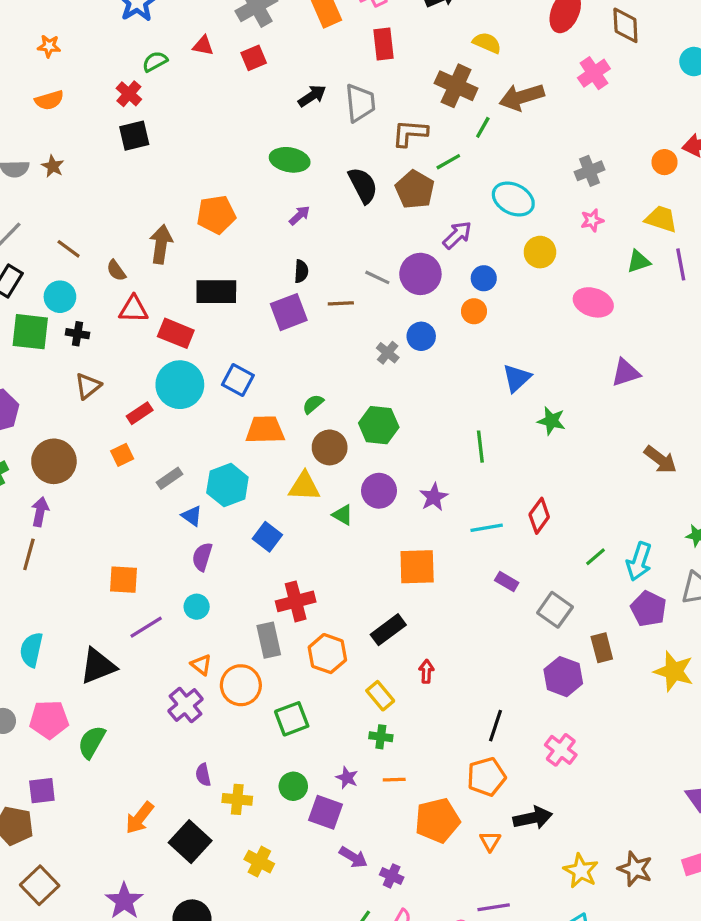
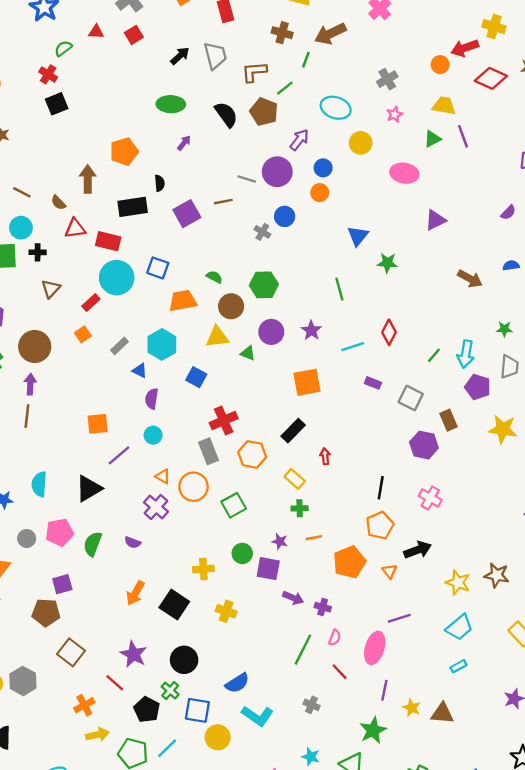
brown cross: (456, 86) -> (282, 33), size x0.7
black semicircle: (301, 271) -> (160, 183), moved
green semicircle: (313, 404) -> (214, 277), turned 77
purple semicircle: (203, 775) -> (133, 542), moved, turned -49

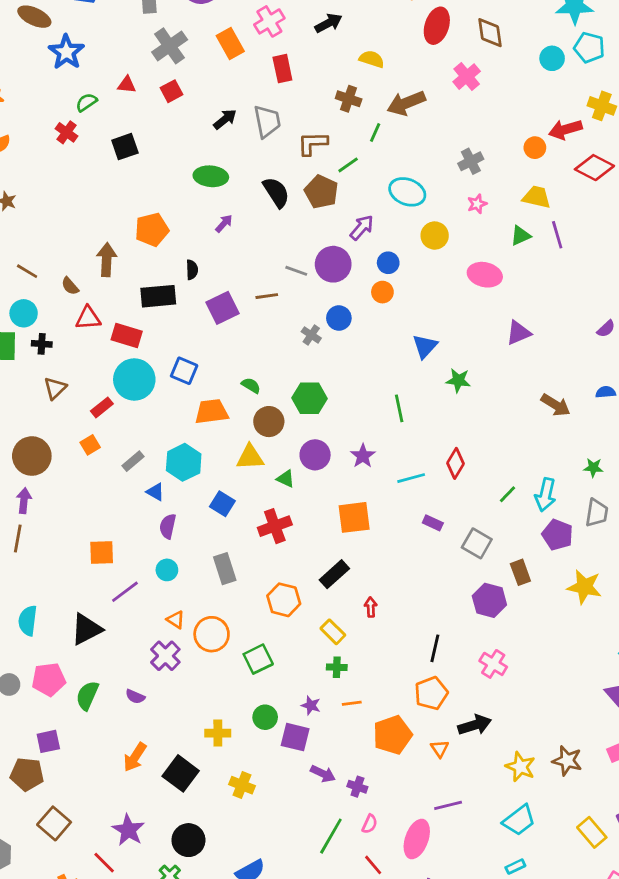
black square: (57, 104) -> (125, 147), moved
red cross: (224, 421) -> (275, 526), moved
gray rectangle: (209, 451) -> (225, 569), moved

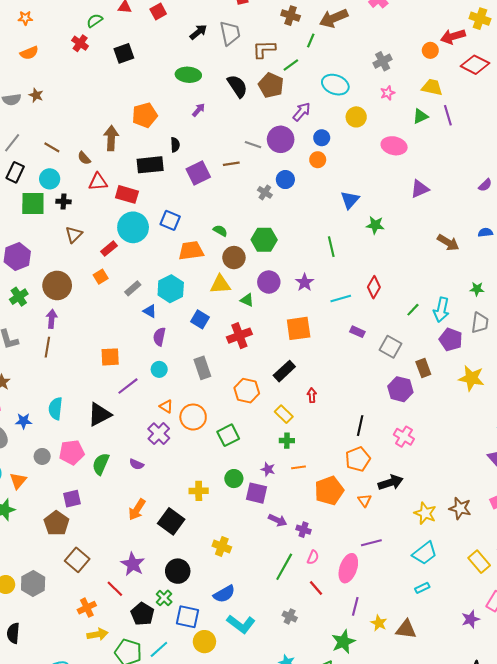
brown pentagon: (27, 774) -> (56, 523), turned 30
yellow cross: (242, 785) -> (222, 546), moved

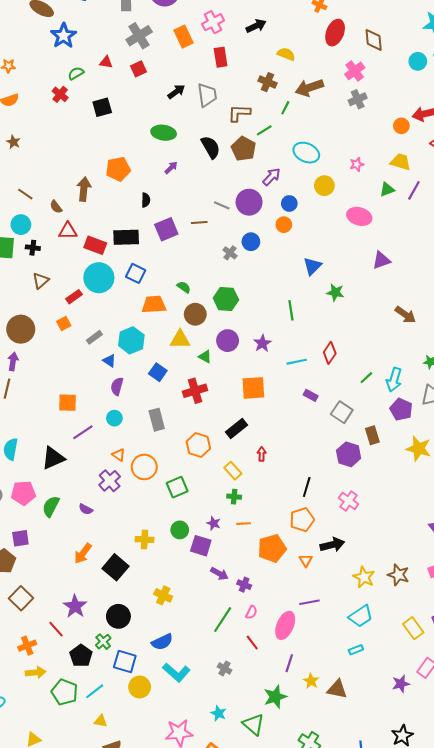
gray cross: (383, 61) -> (358, 99), moved
purple line: (448, 115) -> (414, 190), turned 42
black rectangle: (150, 165) -> (126, 237), moved

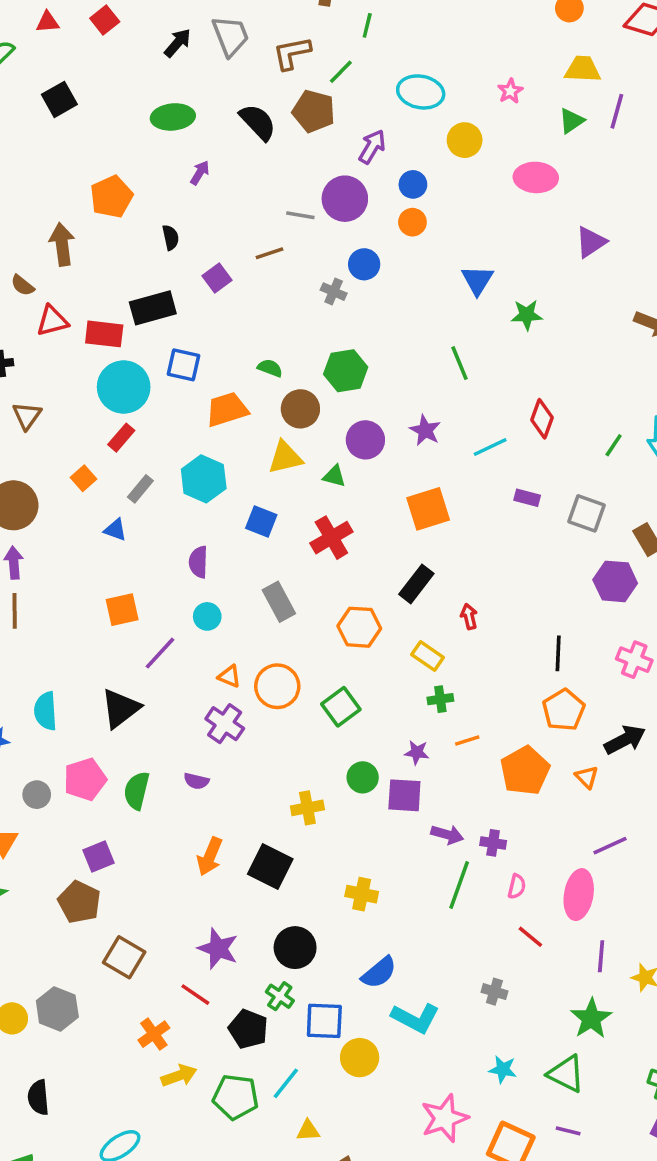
purple square: (166, 229) -> (217, 278), size x0.7
red rectangle: (74, 297) -> (121, 438), moved
blue triangle: (109, 361) -> (115, 530), moved
green line: (223, 620) -> (459, 885), moved

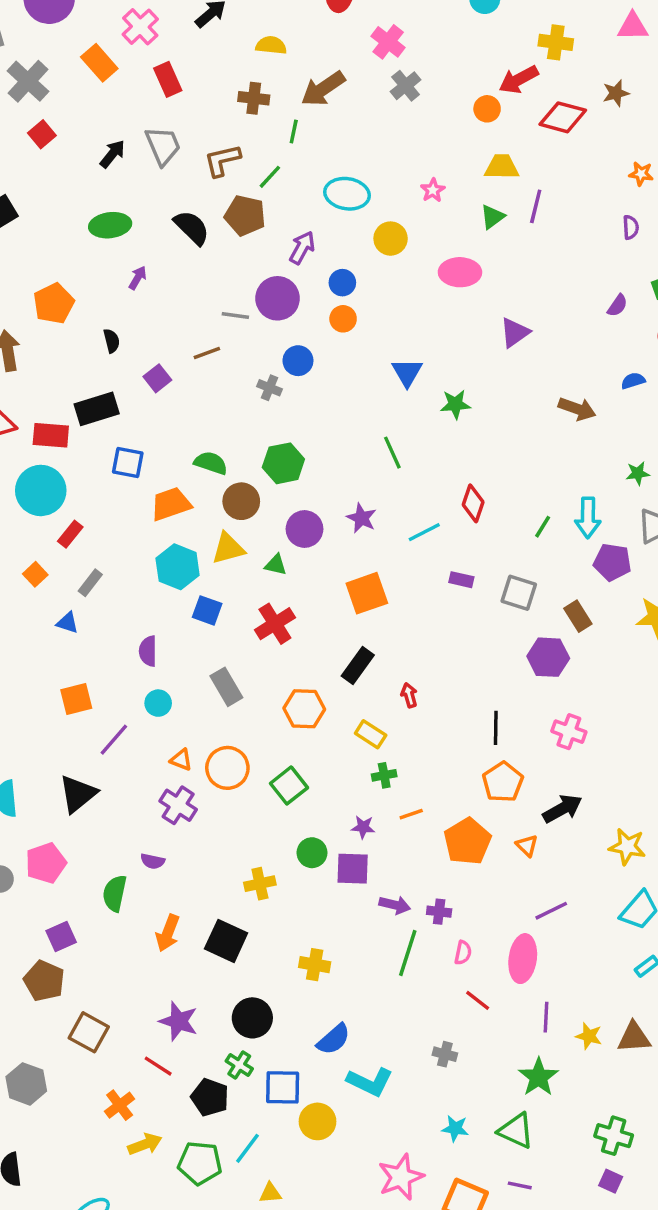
green semicircle: (270, 368) -> (211, 463), size x1.4
cyan circle: (124, 387) -> (41, 490), moved
cyan hexagon: (204, 479) -> (178, 567), moved
green semicircle: (137, 791) -> (115, 893), moved

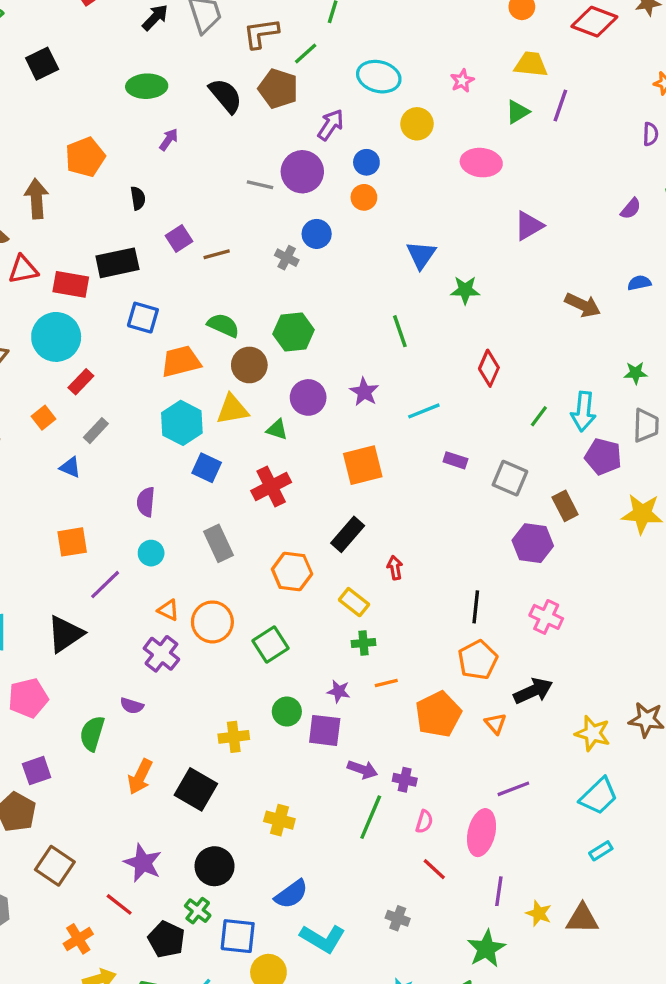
brown line: (207, 353) -> (217, 254), moved
red diamond: (473, 503) -> (489, 368), moved

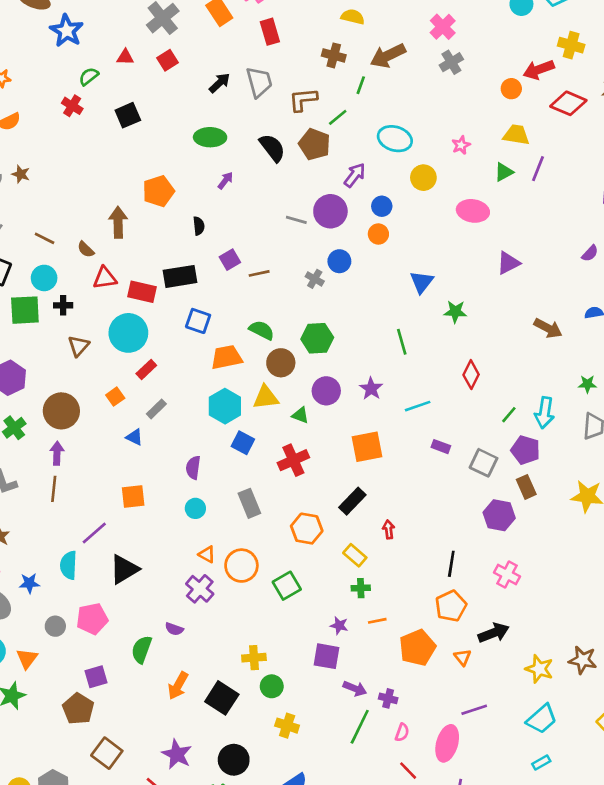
purple pentagon: (603, 457) -> (525, 450), moved
purple line: (105, 585) -> (94, 533), moved
green circle: (287, 712) -> (272, 686), moved

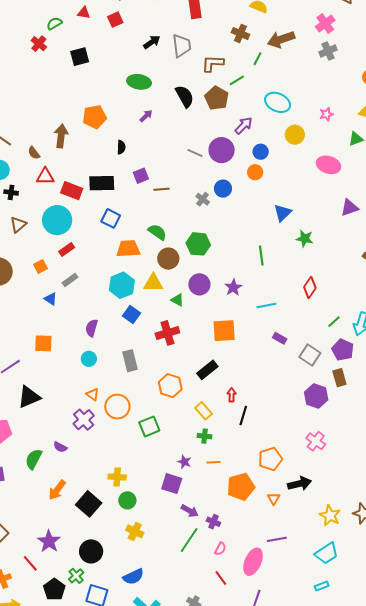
black line: (451, 564) -> (243, 416), moved

